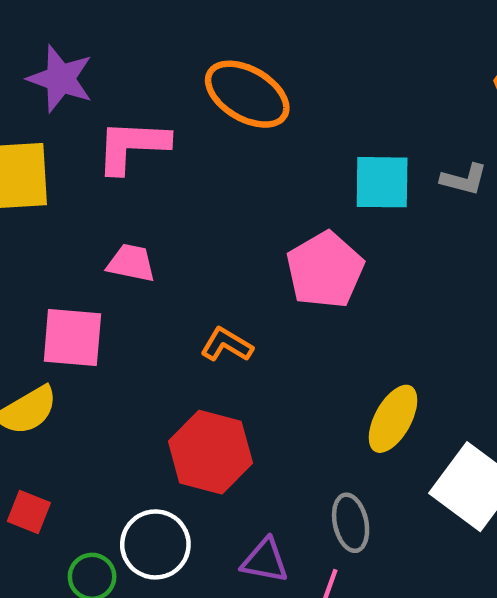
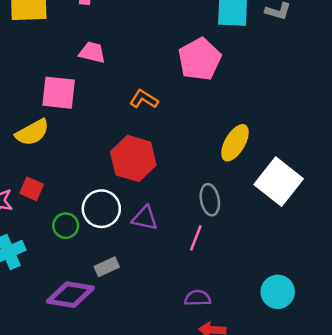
purple triangle: (265, 561) -> (145, 218), moved

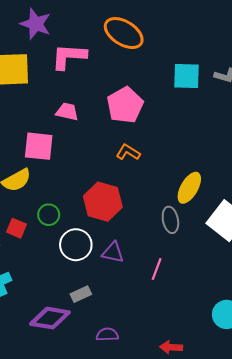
pink pentagon: (200, 59) -> (125, 105), moved
orange L-shape: (144, 99) -> (128, 152), moved
gray ellipse: (210, 200) -> (170, 220), moved
green circle: (66, 226) -> (49, 215), moved
purple semicircle: (198, 298) -> (107, 335), moved

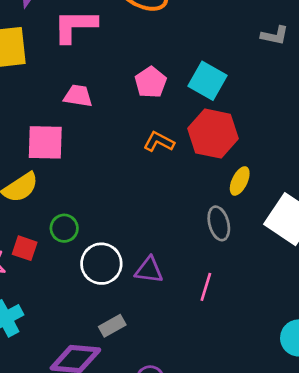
cyan square: (186, 76) -> (207, 81), moved, turned 32
pink pentagon: (125, 105) -> (151, 82), size x0.7
yellow ellipse: (189, 188) -> (240, 181), size x0.7
red hexagon: (103, 202) -> (213, 134), moved

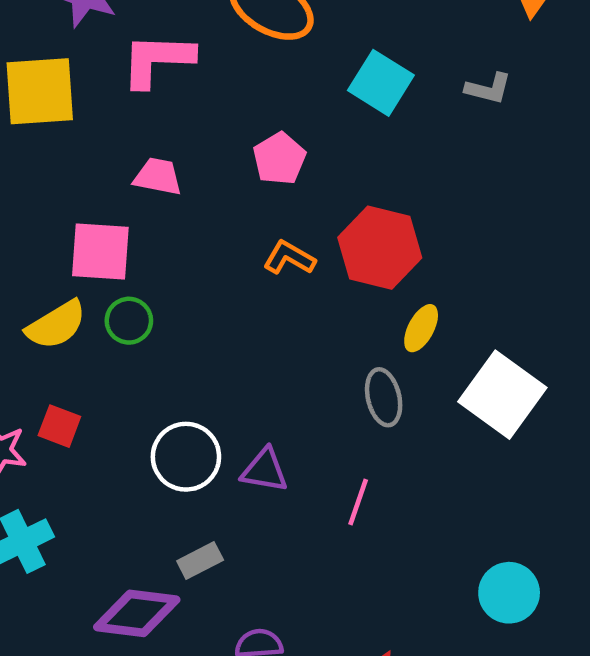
cyan square: (207, 81) -> (381, 83), moved
green circle: (64, 228) -> (129, 321), moved

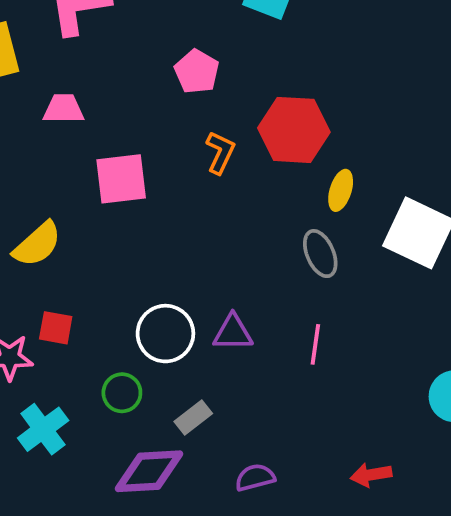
pink trapezoid: (158, 177) -> (63, 109), moved
pink square: (100, 252) -> (121, 179), moved
orange L-shape: (289, 258) -> (220, 152), turned 96
green circle: (129, 321) -> (122, 393), moved

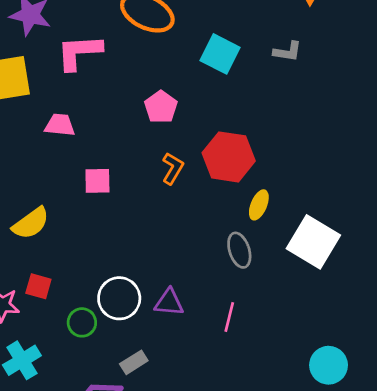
pink square: (121, 179) -> (97, 181), size x0.7
green circle: (122, 393) -> (82, 322), moved

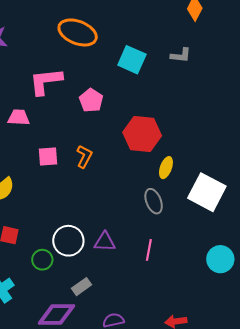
pink L-shape: (79, 52) -> (46, 81), moved
orange L-shape: (173, 168) -> (84, 156), moved
cyan circle: (329, 365) -> (220, 259), moved

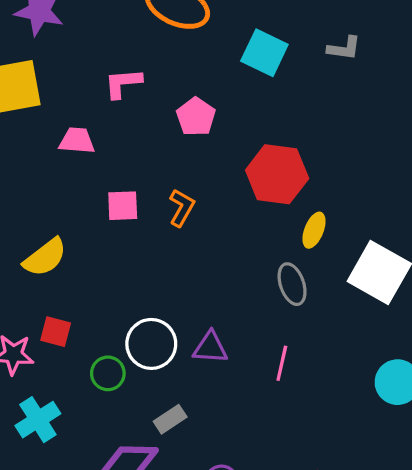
pink L-shape: (46, 81) -> (123, 83), size x0.7

